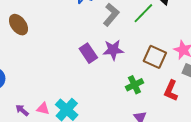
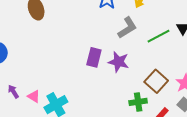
purple rectangle: (88, 53) -> (94, 57), turned 30
green cross: (134, 85) -> (138, 102), moved

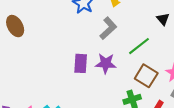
green line: (158, 36) -> (139, 46), moved

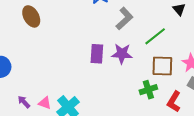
brown square: (146, 76) -> (162, 66), turned -30

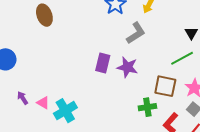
green line: (155, 36) -> (182, 58), moved

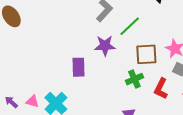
green line: (182, 58) -> (130, 26), moved
purple rectangle: (103, 63) -> (78, 67), moved

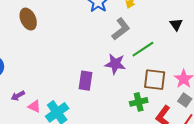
purple arrow: (11, 102) -> (18, 96), moved, turned -80

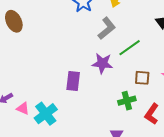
brown square: (155, 80) -> (142, 78), size x0.7

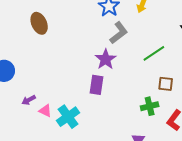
gray L-shape: (107, 28) -> (119, 33), moved
purple star: (102, 63) -> (106, 59), moved, turned 30

